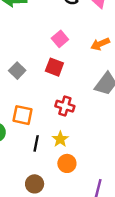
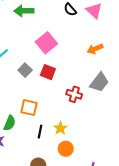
pink square: (60, 39) -> (46, 43), moved, size x1.5
red square: (54, 67) -> (48, 72), moved
red cross: (65, 106) -> (74, 94), moved

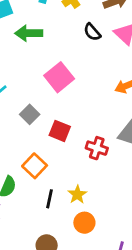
red square: (48, 72) -> (60, 131), moved
orange square: (29, 108) -> (35, 166), turned 30

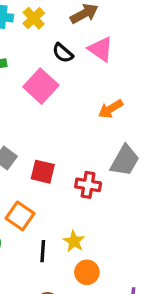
pink square: (59, 77) -> (41, 86), moved

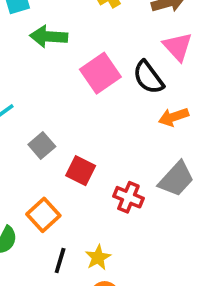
black semicircle: (63, 53) -> (148, 77), moved, size x1.4

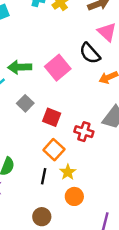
green arrow: (49, 37) -> (20, 67), moved
pink square: (100, 73) -> (58, 68), moved
orange square: (43, 215) -> (54, 150), moved

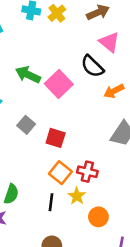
green arrow: (20, 67) -> (28, 75), moved, turned 30
red cross: (84, 132) -> (87, 172), moved
orange circle: (74, 196) -> (98, 217), moved

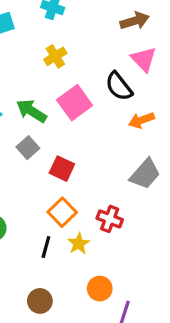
yellow cross: (57, 13) -> (55, 56), moved
green arrow: (28, 75) -> (31, 111), moved
red cross: (87, 172) -> (110, 219), moved
orange circle: (98, 217) -> (100, 289), moved

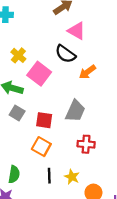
yellow cross: (55, 56) -> (18, 55), moved
gray trapezoid: (145, 174) -> (75, 111), moved
orange square: (62, 212) -> (41, 147), moved
yellow star: (79, 244) -> (72, 177), moved

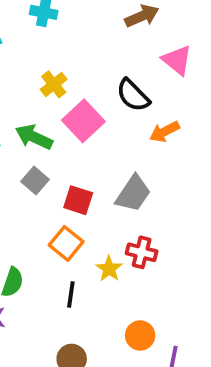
pink triangle: (77, 31) -> (177, 60), moved
yellow star: (72, 177) -> (109, 269), moved

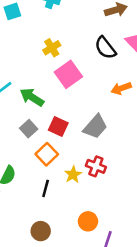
black semicircle: (133, 95) -> (105, 48), moved
green arrow: (34, 137) -> (32, 97), moved
gray square: (35, 181) -> (29, 129), moved

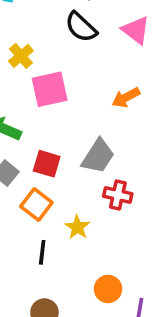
black semicircle: (105, 48) -> (81, 27), moved
pink square: (68, 74) -> (50, 89), turned 32
red cross: (96, 166) -> (118, 195), moved

